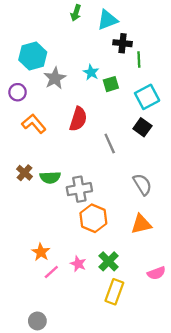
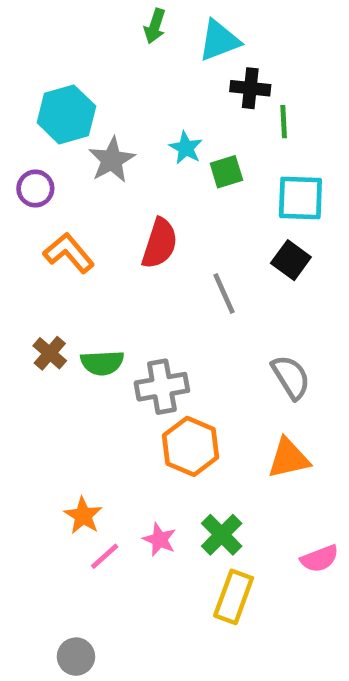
cyan square: (147, 97) -> (300, 198), turned 30

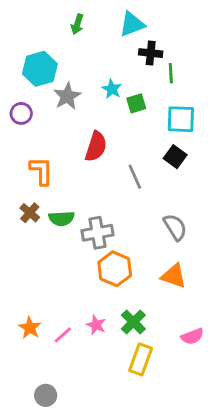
green arrow: (155, 26) -> (77, 24), moved
orange L-shape: (69, 253) -> (41, 171), moved, turned 40
orange triangle: (289, 458) -> (174, 276), turned 32
orange star: (83, 516) -> (30, 328), moved

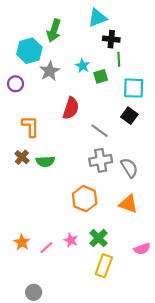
green arrow: (77, 24) -> (54, 31), moved, size x1.5
green line: (171, 73) -> (119, 59), moved
gray line: (135, 177) -> (100, 131), turned -30
gray cross: (97, 233) -> (101, 160), moved

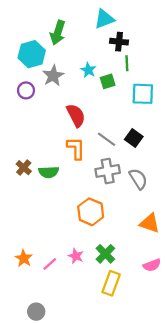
purple circle: (16, 84) -> (26, 90), moved
red semicircle: (71, 108) -> (76, 115), turned -45
black square: (129, 116) -> (134, 138), moved
orange L-shape: (30, 126) -> (76, 148), moved
orange triangle: (128, 204) -> (150, 223), moved

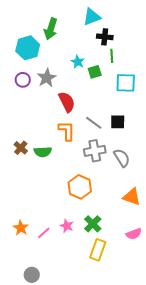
gray star: (53, 76) -> (47, 78), moved
black square: (134, 138) -> (118, 122), turned -35

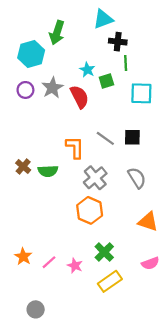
red semicircle: (67, 102) -> (79, 97), moved
gray cross: (95, 151) -> (95, 178), moved, turned -30
pink star: (67, 226) -> (75, 266), moved
yellow rectangle: (98, 250) -> (110, 281), turned 35

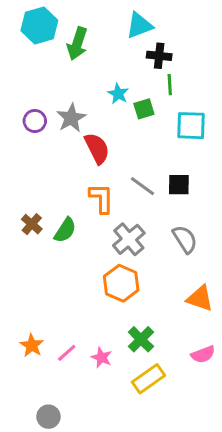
cyan hexagon: (31, 54) -> (39, 25), moved
red semicircle: (79, 97) -> (97, 148), moved
green semicircle: (48, 171) -> (65, 230), turned -54

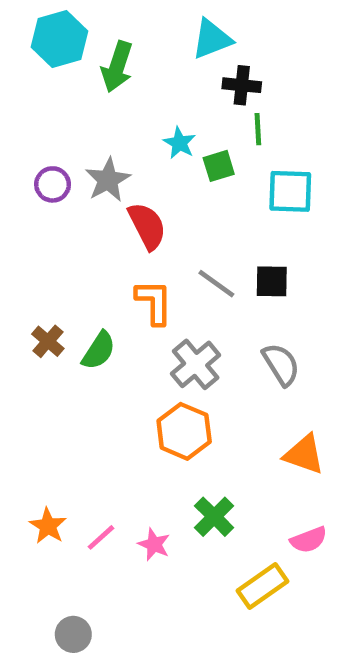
yellow rectangle: (149, 379) -> (263, 586), moved

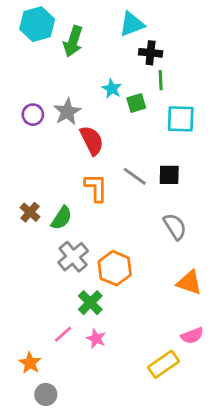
gray cross: (196, 364) -> (73, 257), moved
green cross: (214, 517) -> (90, 303), moved
orange star: (48, 526) -> (30, 363), moved

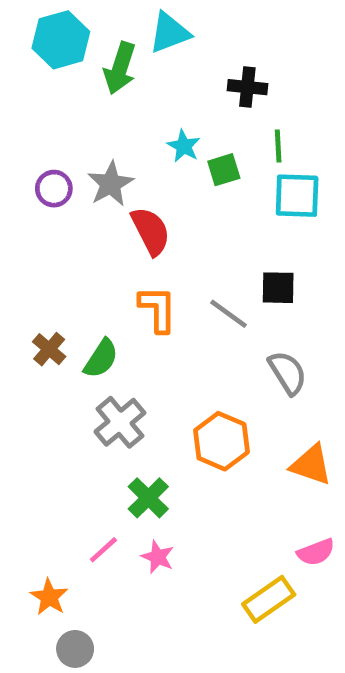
cyan triangle: (132, 24) -> (170, 33), moved
green line: (161, 80) -> (278, 146), moved
gray line: (135, 176) -> (229, 314), moved
orange hexagon: (115, 268) -> (221, 441), moved

